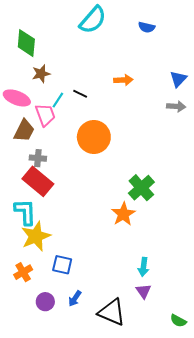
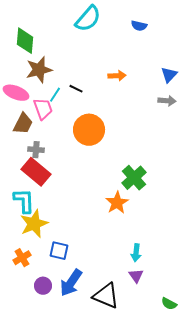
brown star: (41, 74) -> (39, 70), size x1.5
blue arrow: (75, 299) -> (71, 283), size x1.8

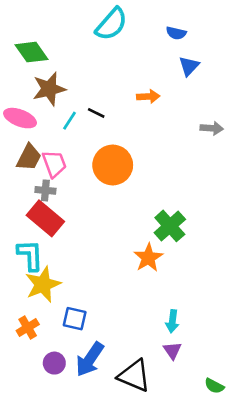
green diamond: (25, 41) -> (31, 52), turned -40
blue triangle: (169, 75) -> (189, 66), moved
pink trapezoid: (43, 109) -> (54, 164), moved

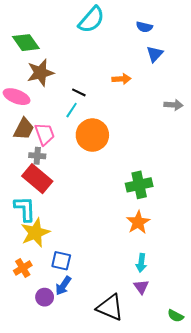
cyan line: (70, 121) -> (72, 110), moved
green cross: (170, 226) -> (139, 185), turned 30
orange star: (148, 258) -> (138, 222), moved
blue arrow: (90, 359) -> (63, 286), moved, size x0.7

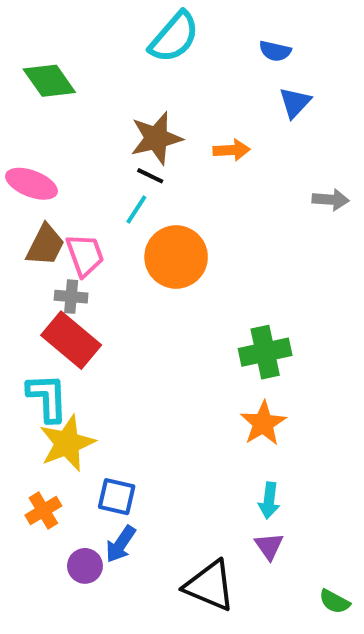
brown star: (40, 73) -> (156, 138), moved

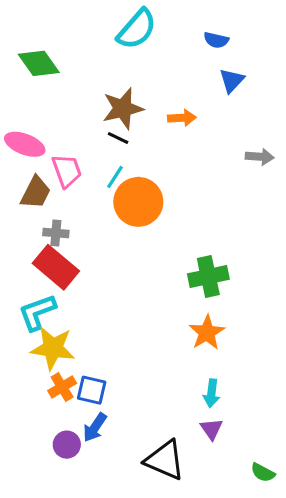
cyan line: (136, 209) -> (115, 177), moved
pink trapezoid: (85, 255) -> (67, 171), moved
cyan L-shape: (47, 398) -> (37, 312), turned -108
yellow star: (67, 443) -> (53, 348), turned 30
orange cross: (43, 510) -> (62, 387), moved

